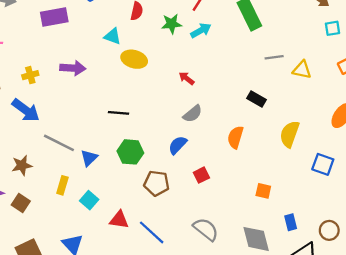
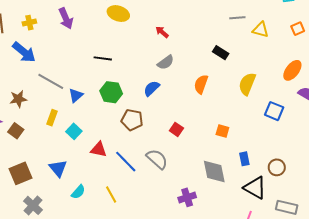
purple arrow: (73, 68) -> (66, 18), turned 60
red square: (201, 175) -> (176, 129), moved, turned -32
gray semicircle: (206, 229) -> (157, 159), moved

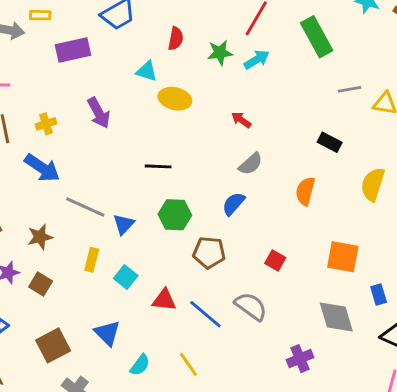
orange square: (222, 131) -> (343, 257), size x1.6

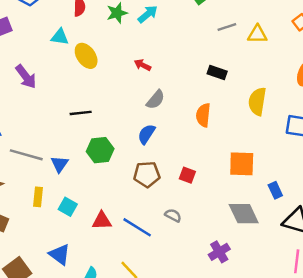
yellow ellipse: (175, 99) -> (86, 56), turned 50
brown pentagon: (209, 252) -> (147, 174), moved
gray semicircle: (251, 306) -> (173, 215), size x0.6

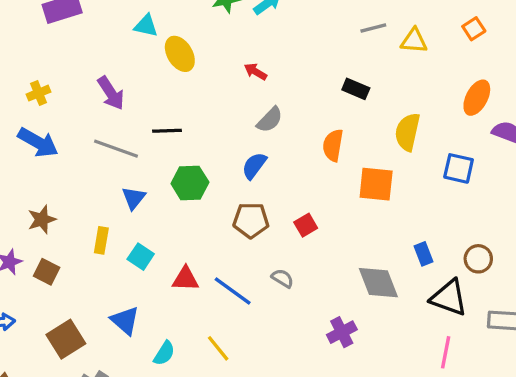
purple arrow: (26, 77) -> (111, 93), moved
gray line: (26, 155) -> (116, 149), moved
orange square: (242, 164) -> (376, 184), moved
red square: (187, 175) -> (306, 225), turned 35

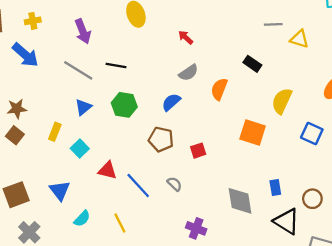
orange semicircle: (333, 145) -> (219, 89), moved
brown square: (47, 272) -> (15, 135), moved
purple cross: (342, 332) -> (196, 228), moved, turned 36

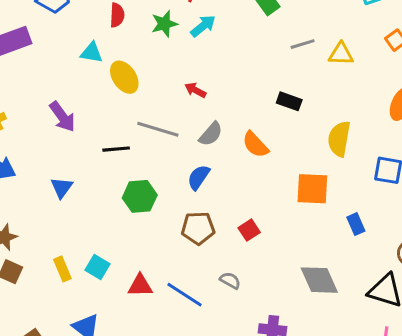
gray line: (78, 70) -> (158, 129), moved
orange semicircle: (219, 89) -> (255, 145), turned -50
blue triangle: (83, 107) -> (62, 188), moved
yellow rectangle: (55, 132) -> (62, 269), moved, turned -30
blue rectangle: (275, 187) -> (356, 224), moved

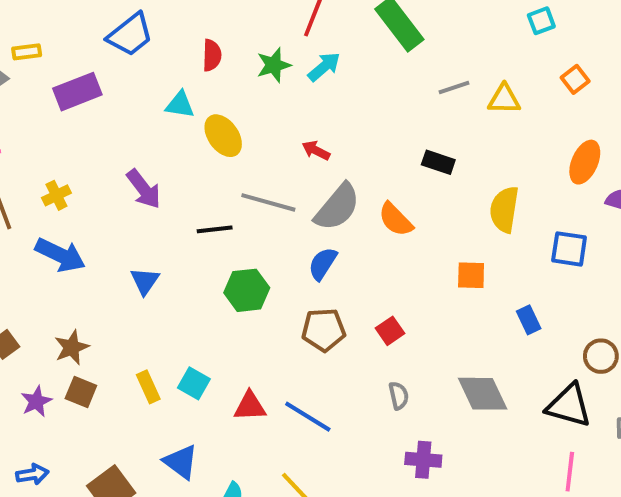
gray semicircle: (211, 134) -> (337, 207), size x1.5
orange square: (312, 189) -> (471, 275), size x0.7
gray semicircle: (230, 280) -> (399, 396), moved, turned 50

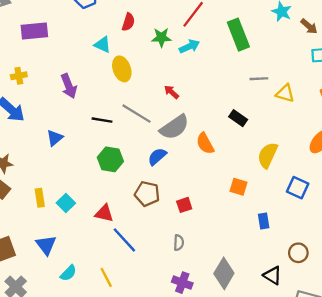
purple rectangle: (77, 92) -> (34, 31), moved
gray diamond: (483, 394) -> (224, 273), moved, turned 40
red triangle: (250, 406) -> (104, 213), moved
black triangle: (569, 406) -> (273, 275), size x0.7

